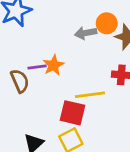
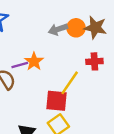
orange circle: (107, 23) -> (76, 28), moved
yellow line: (90, 95) -> (70, 83), turned -40

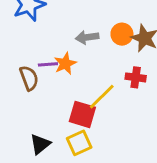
gray arrow: (58, 29) -> (87, 37), moved

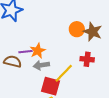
gray arrow: (87, 37) -> (41, 65), moved
brown semicircle: (29, 78) -> (13, 62), turned -54

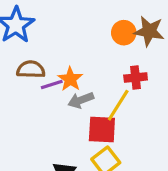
red cross: (87, 59) -> (136, 78), moved
brown semicircle: (13, 62) -> (31, 69), moved

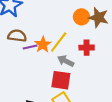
gray arrow: (81, 100) -> (66, 61), moved, turned 42
yellow line: (118, 105) -> (59, 42), moved

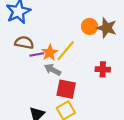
red cross: (87, 48) -> (103, 69), moved
gray arrow: (66, 61) -> (53, 70), moved

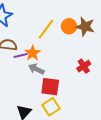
yellow line: (66, 51) -> (46, 29), moved
red cross: (103, 69) -> (84, 66), turned -32

